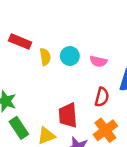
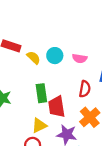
yellow semicircle: (45, 57) -> (34, 58), turned -32
green rectangle: (19, 128) -> (41, 93), moved, turned 30

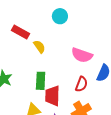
cyan circle: (55, 56) -> (60, 16), moved
pink semicircle: (80, 58) -> (82, 55), size x1.5

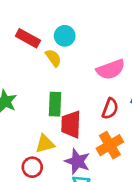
cyan circle: (60, 16) -> (65, 36), moved
pink semicircle: (82, 55) -> (111, 69), turned -40

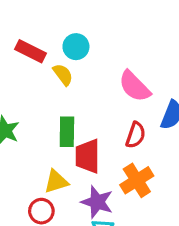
pink semicircle: (111, 69) -> (134, 86), turned 68

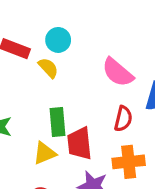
orange cross: (137, 180) -> (129, 162), turned 32
yellow triangle: (56, 182) -> (45, 153), moved

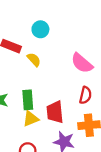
cyan circle: (58, 40) -> (40, 29), moved
green rectangle: (57, 122) -> (28, 100), moved

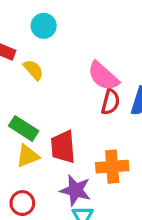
red semicircle: (85, 95) -> (110, 102), moved
green rectangle: (28, 100) -> (24, 128), turned -54

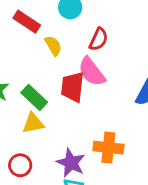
pink semicircle: (103, 76) -> (92, 72), moved
red semicircle: (110, 102) -> (98, 39), moved
red trapezoid: (63, 147) -> (73, 87), moved

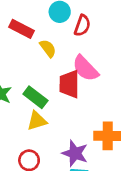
red semicircle: (98, 39) -> (82, 26), moved

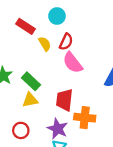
red semicircle: (82, 26) -> (66, 42), moved
red trapezoid: (69, 84) -> (64, 100), moved

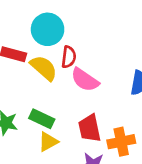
cyan circle: (57, 16) -> (48, 29), size x1.5
yellow semicircle: (45, 44) -> (44, 68), size x1.5

